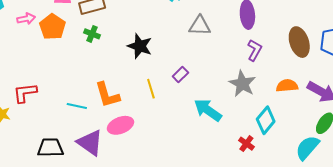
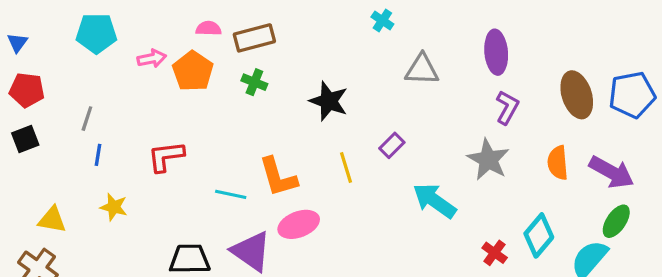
orange semicircle: (287, 86) -> (558, 163), turned -90
red L-shape: (25, 93) -> (166, 156), moved
cyan diamond: (266, 120) -> (539, 235), moved

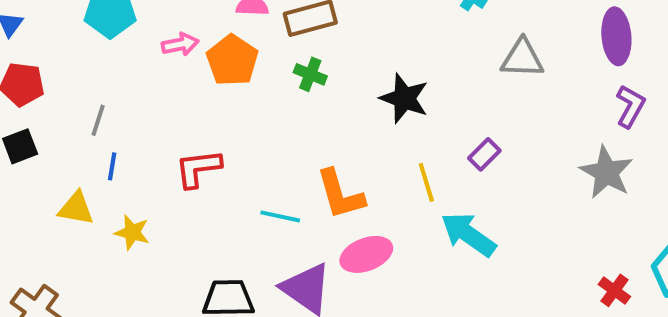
cyan arrow: (435, 201) -> (468, 234), moved
yellow triangle: (52, 220) -> (76, 208), moved

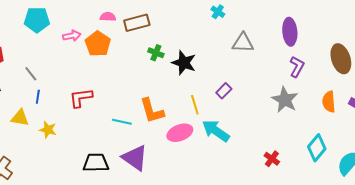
green cross: (310, 74) -> (156, 53), moved
gray line: (98, 120) -> (31, 74), turned -56
pink ellipse: (366, 254) -> (180, 133), moved
red cross: (614, 290) -> (272, 159), moved

